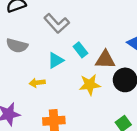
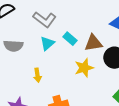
cyan triangle: (56, 60) -> (47, 43), moved
yellow arrow: (37, 83) -> (37, 75), turned -80

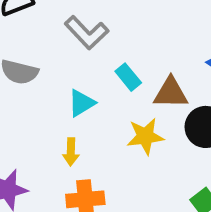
cyan triangle: (47, 43) -> (81, 103), moved
yellow arrow: (37, 75) -> (71, 152), moved

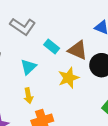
brown triangle: (171, 93) -> (78, 50), turned 35

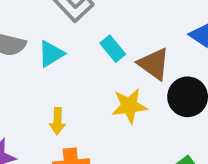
cyan triangle: (28, 67) -> (51, 54), moved

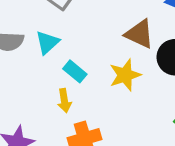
cyan rectangle: (113, 49) -> (75, 71), moved

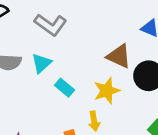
yellow arrow: (64, 101) -> (94, 121), moved

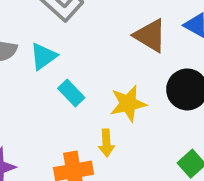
brown triangle: (119, 56) -> (150, 36), moved

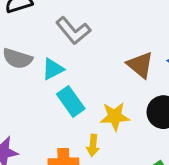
cyan rectangle: (71, 93) -> (71, 101), size x1.4

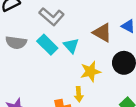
cyan triangle: (53, 69) -> (71, 46), moved, turned -35
cyan rectangle: (71, 101) -> (47, 45), moved

